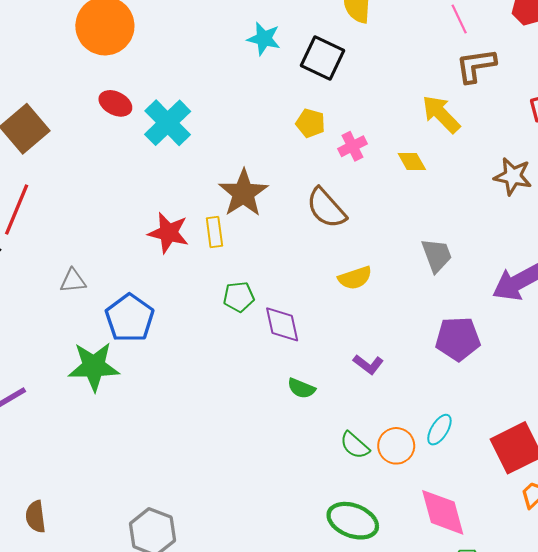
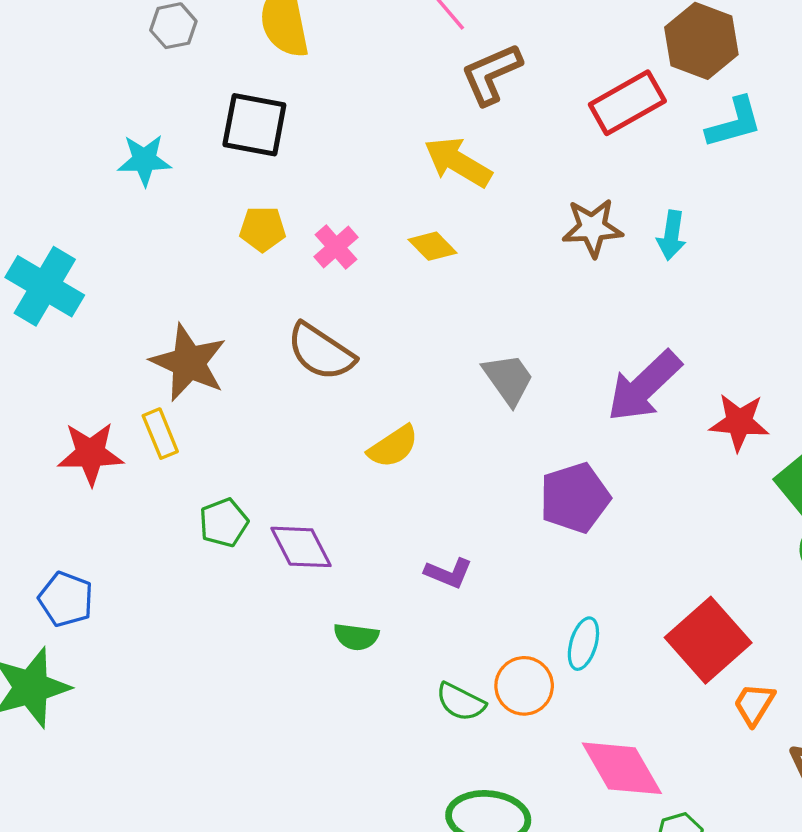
cyan star: (264, 39) -> (144, 160), moved
blue pentagon: (130, 318) -> (66, 599), size x0.7

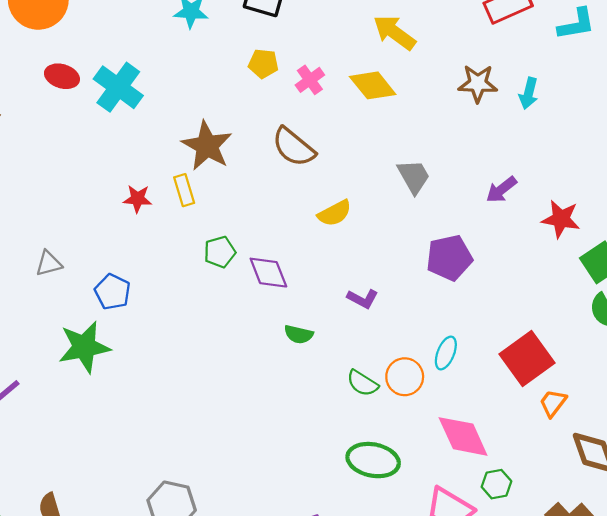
yellow diamond: (433, 246) -> (373, 85), size x1.5
purple arrow: (644, 386) -> (501, 190), size x0.6
red star: (90, 454) -> (138, 199), size x0.7

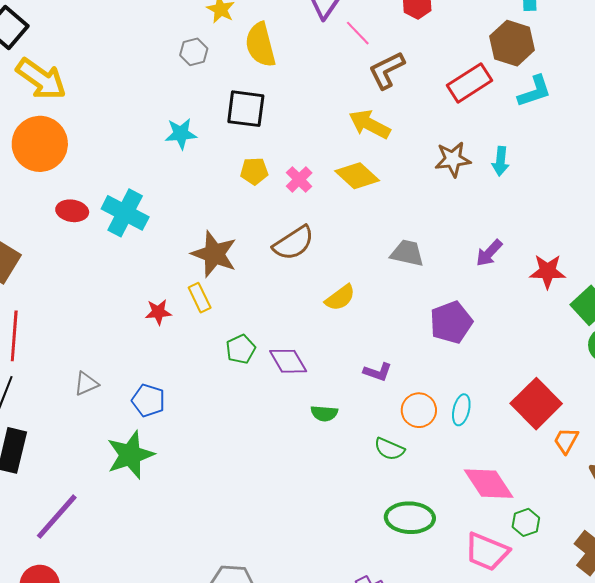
brown semicircle: (294, 147) -> (293, 243), turned -63
gray trapezoid: (414, 176) -> (407, 253), turned -39
orange circle: (405, 377) -> (419, 410), moved

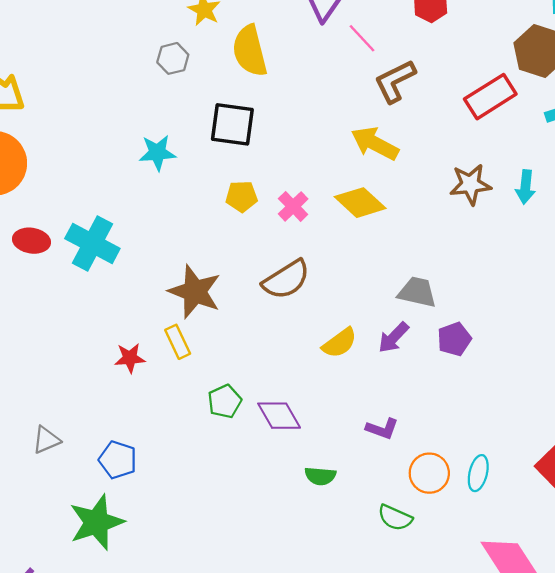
purple arrow: (489, 253) -> (393, 337), moved
purple pentagon: (451, 322) -> (454, 339), moved, size x0.7

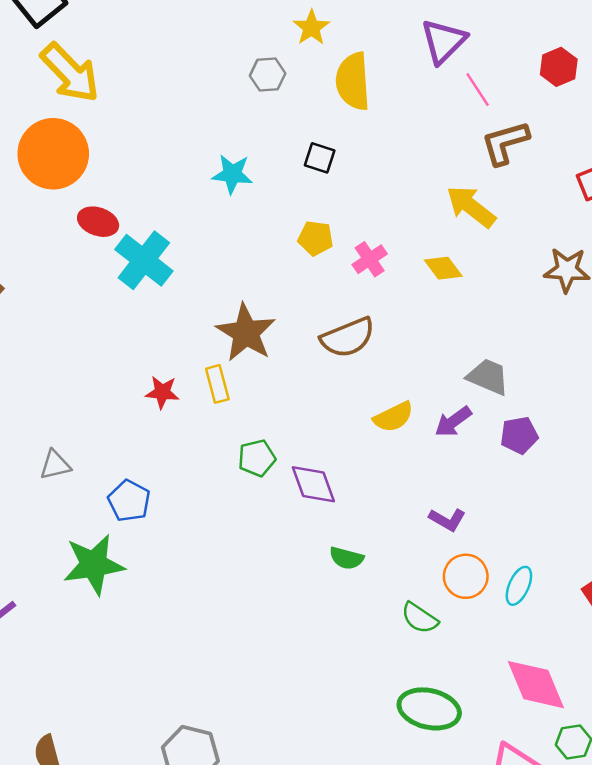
black square: (232, 124) -> (320, 158), size x0.6
yellow diamond: (360, 203) -> (443, 268), size x0.7
red ellipse: (31, 241) -> (98, 222), moved
purple L-shape: (382, 429) -> (447, 520), moved

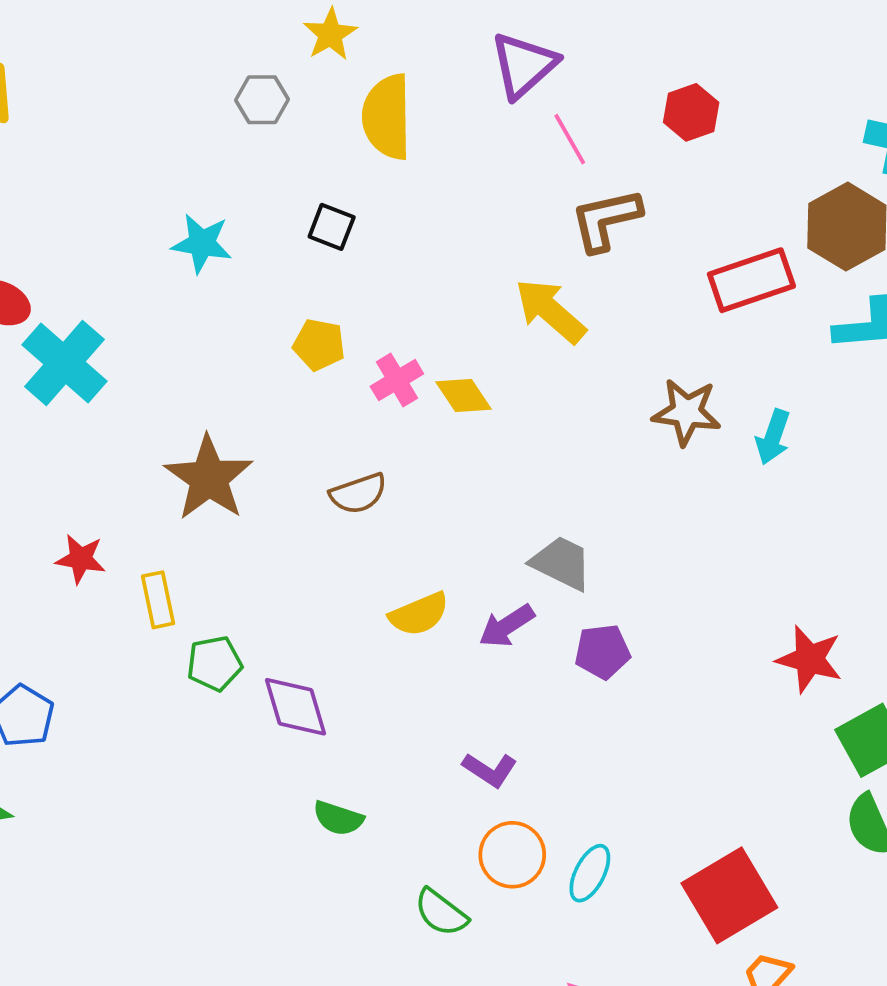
yellow diamond: (443, 268) -> (463, 396), moved
brown semicircle: (348, 338) -> (358, 494), size x0.7
yellow rectangle: (217, 384) -> (158, 600), moved

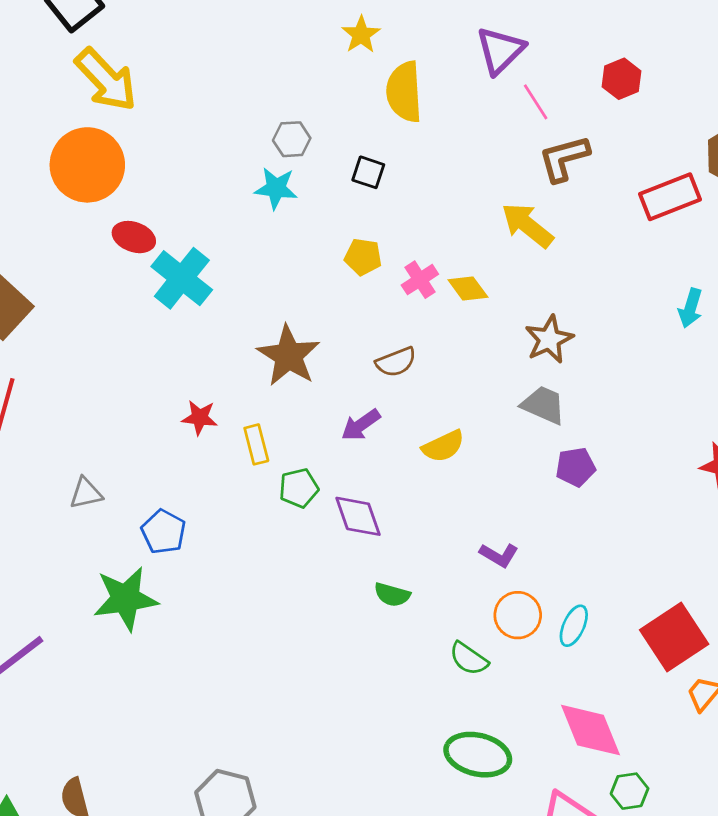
gray hexagon: (262, 100) -> (292, 139), moved
brown star: (687, 412) -> (549, 339), moved, turned -30
purple arrow: (507, 626) -> (361, 425), moved

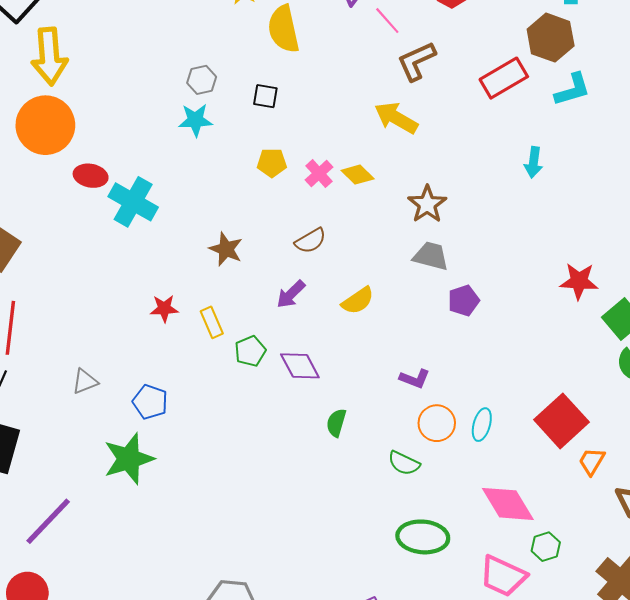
yellow arrow: (106, 80) -> (49, 56), turned 48
brown star: (289, 356) -> (226, 249), size x0.7
green semicircle: (392, 595) -> (336, 423), turned 100

